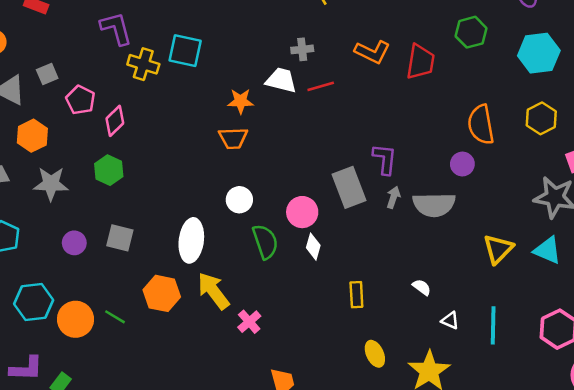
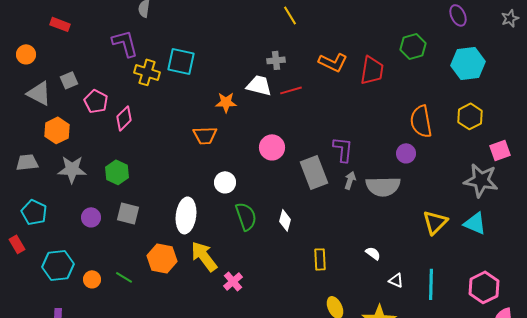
orange trapezoid: (233, 138) -> (205, 135), moved
green hexagon: (109, 170) -> (117, 172), moved
pink circle: (302, 212) -> (272, 147), moved
orange circle: (75, 319) -> (92, 279), size x0.6

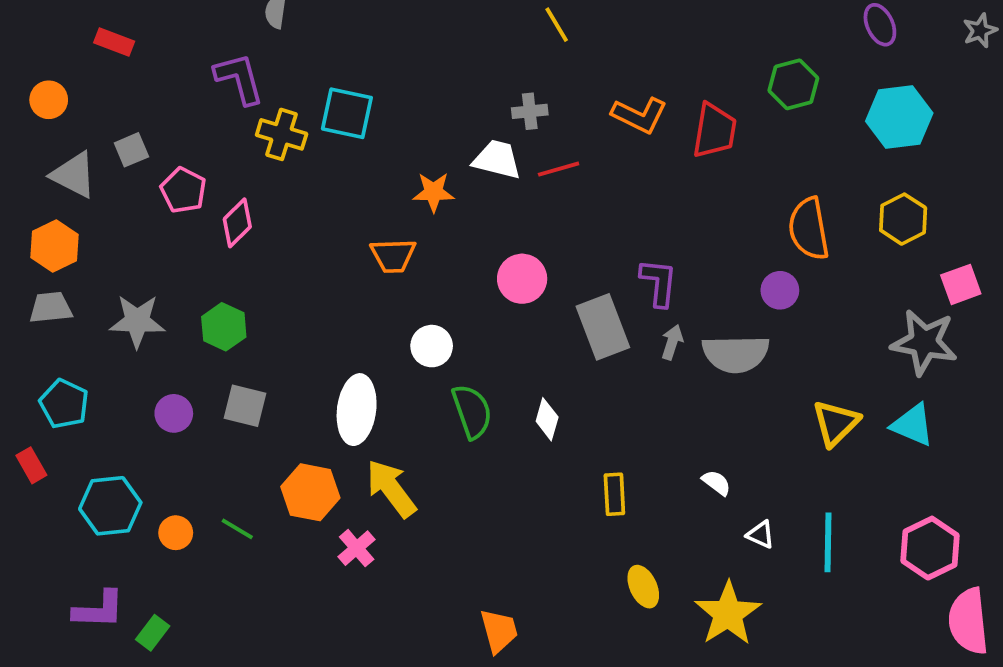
orange hexagon: (57, 130) -> (54, 246), moved
pink cross: (233, 281) -> (357, 548), moved

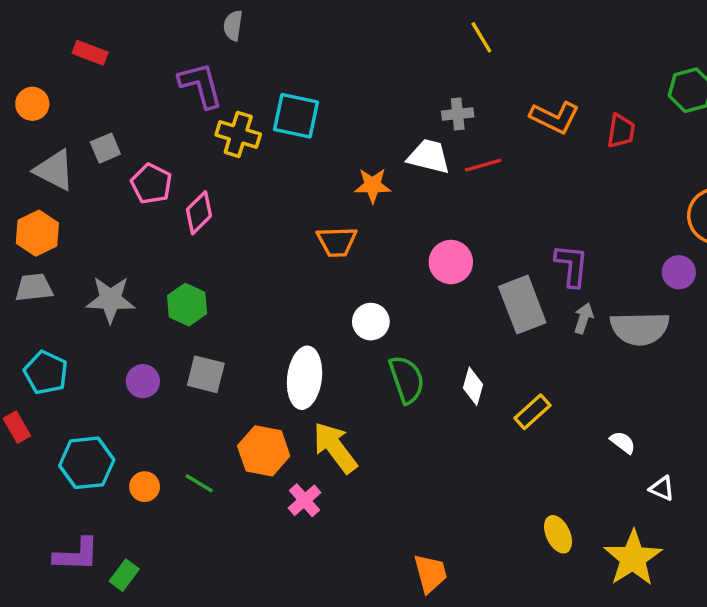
red trapezoid: (714, 131) -> (621, 131), size x0.7
yellow rectangle: (614, 494) -> (533, 412), moved, turned 51

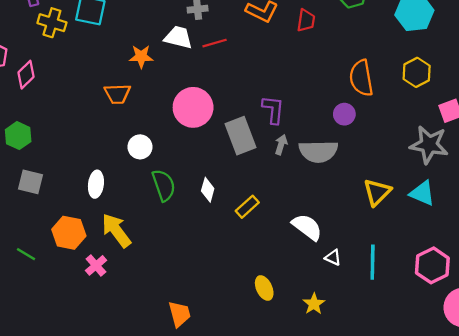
pink circle: (451, 262) -> (193, 107), size x1.4
white ellipse: (305, 378) -> (96, 184), size x0.7
white semicircle: (623, 442) -> (307, 227), size x1.8
yellow star: (633, 558) -> (314, 304), size x0.6

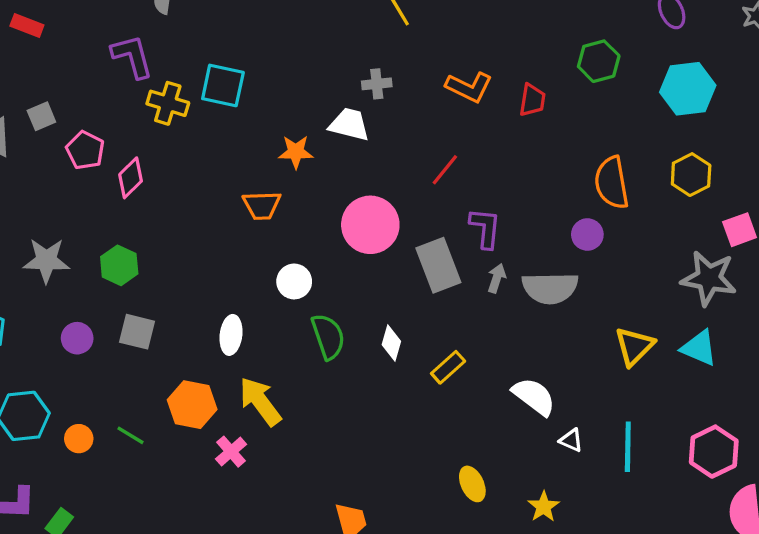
red line: (215, 43) -> (445, 170), moved, turned -35

